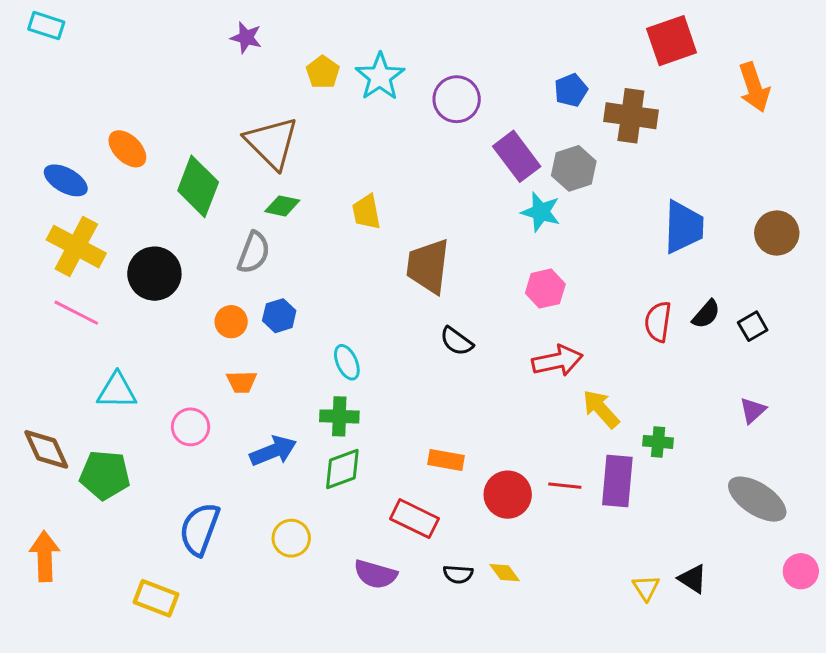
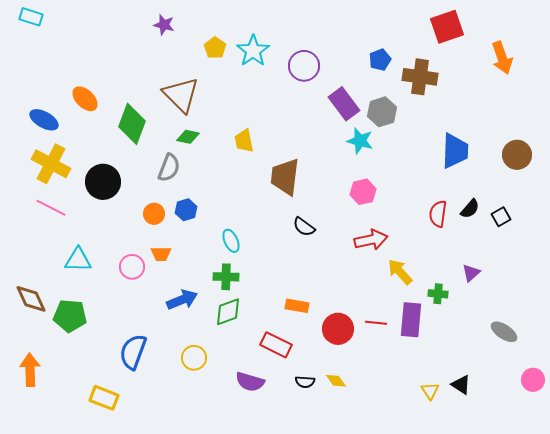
purple triangle: (753, 410) -> (471, 273), moved
pink circle: (191, 427) -> (132, 267), moved
gray ellipse: (757, 499) -> (504, 332), size x0.7

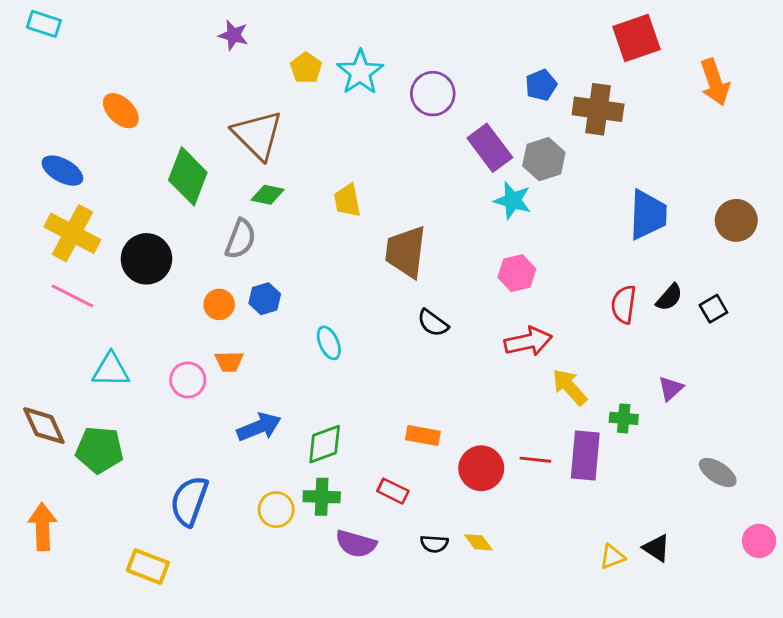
orange ellipse: (85, 99) -> (121, 111), moved
green cross: (226, 277) -> (322, 497), moved
red rectangle: (276, 345) -> (393, 491), size x0.7
yellow triangle: (430, 391) -> (612, 557), turned 42

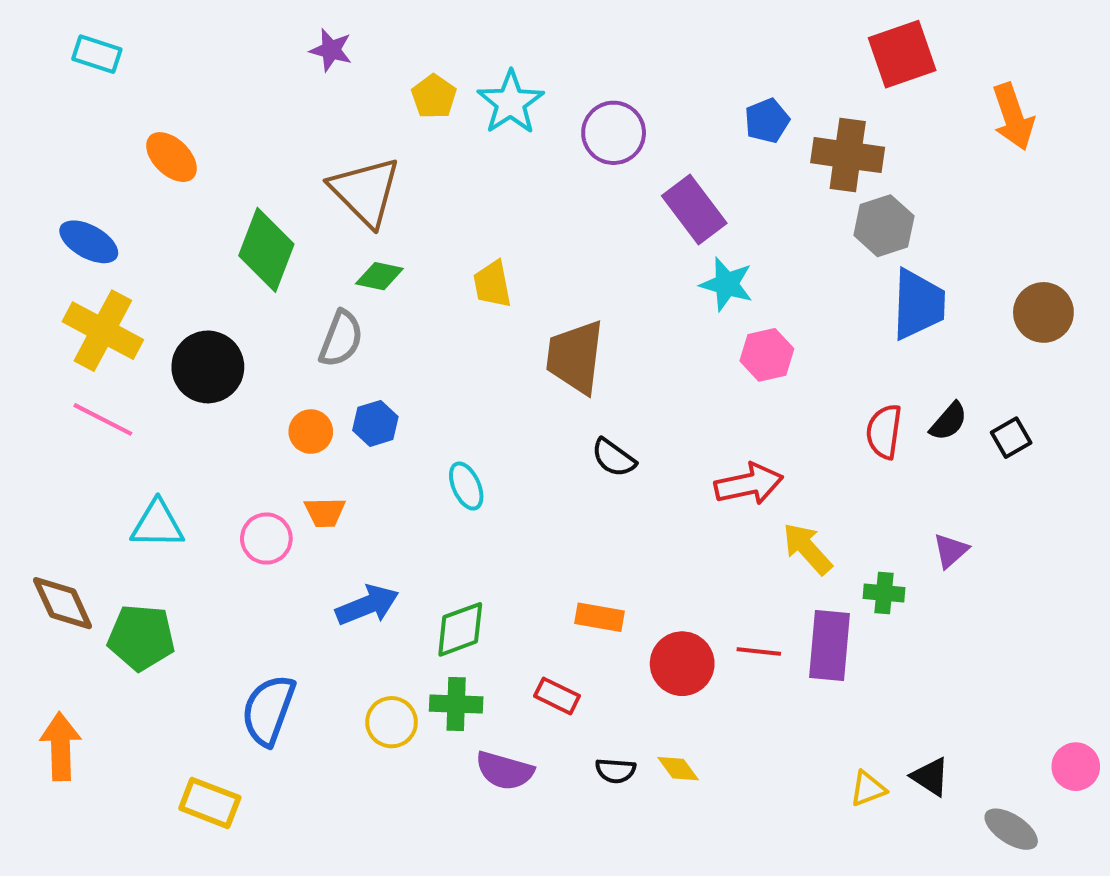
cyan rectangle: (44, 24) -> (97, 54), moved
gray hexagon: (544, 159) -> (884, 226), moved
pink hexagon: (517, 273) -> (767, 355), moved
gray ellipse: (718, 473) -> (1011, 829), moved

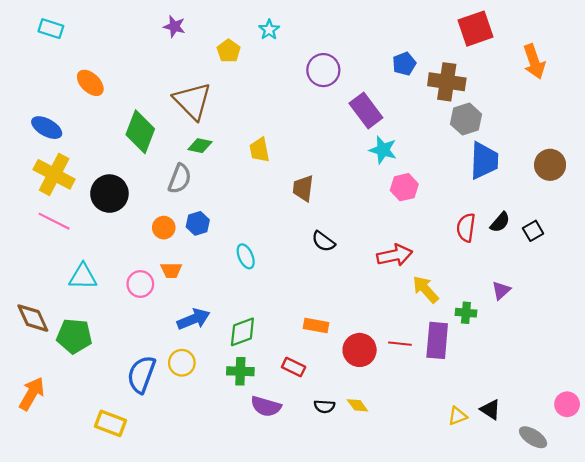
cyan star: (511, 103) -> (269, 30), moved, size x0.6
brown trapezoid: (575, 357) -> (303, 188), size x0.7
yellow circle: (392, 722) -> (182, 363), moved
orange arrow: (60, 746) -> (32, 394), turned 32

